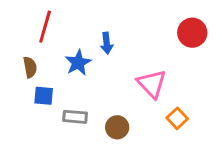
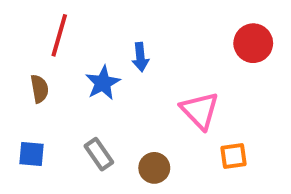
blue square: (44, 96) -> (32, 154), moved
gray rectangle: (75, 117) -> (99, 154), turned 50
orange square: (177, 118) -> (233, 156), turned 35

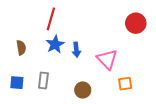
red line: (59, 35) -> (51, 19), moved
blue arrow: (140, 57) -> (76, 50), moved
gray rectangle: (99, 154) -> (43, 80), moved, turned 42

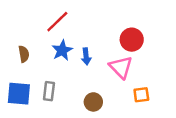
red line: (51, 19) -> (57, 22), turned 30
red circle: (136, 23) -> (132, 40), moved
blue square: (17, 83) -> (19, 94), size x1.5

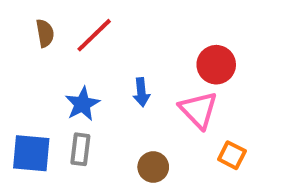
blue star: (62, 50) -> (82, 104), moved
brown semicircle: (24, 54) -> (45, 33), moved
orange square: (141, 95) -> (232, 155), turned 35

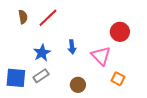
red circle: (216, 65) -> (120, 32), moved
gray rectangle: (80, 149) -> (41, 76), turned 49

